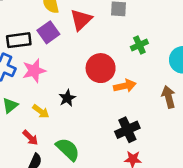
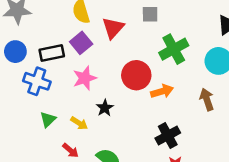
green cross: (139, 45) -> (174, 49), size x1.6
pink star: (34, 71) -> (85, 78), moved

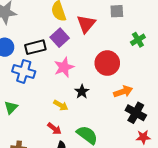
green cross: (174, 49) -> (138, 40), size x0.6
orange arrow: (162, 91) -> (123, 92), moved
green triangle: (48, 119) -> (11, 107), moved
black cross: (168, 136) -> (136, 113), turned -30

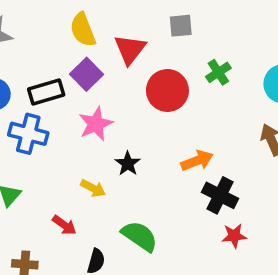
red circle: (107, 63) -> (167, 90), moved
red arrow: (54, 129) -> (64, 225), moved

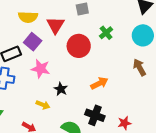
yellow semicircle: (83, 30) -> (28, 17), turned -60
pink star: (96, 124) -> (41, 69), turned -30
black cross: (220, 195) -> (95, 115), moved

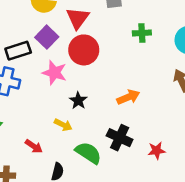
green cross: (106, 33) -> (142, 33), turned 32
red circle: (79, 46) -> (84, 50), moved
yellow arrow: (43, 105) -> (63, 125), moved

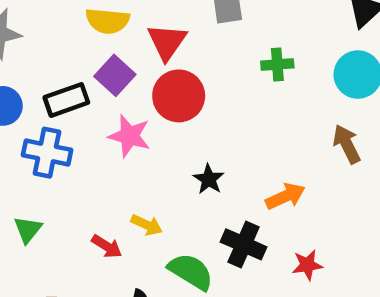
orange arrow: (128, 97) -> (285, 196), moved
black star: (78, 101) -> (209, 179), moved
red arrow: (34, 146) -> (107, 246), moved

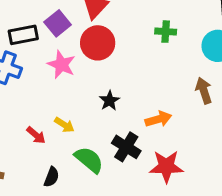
red star: (307, 265) -> (166, 166), size x1.6

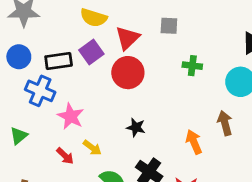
pink star: (61, 65) -> (71, 116), moved
black star: (109, 101) -> (136, 127), turned -30
orange arrow: (158, 119) -> (194, 142), moved, turned -100

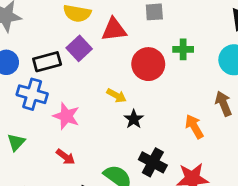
red triangle: (127, 38) -> (114, 30), turned 44
red circle: (128, 73) -> (148, 64), moved
black star: (136, 127) -> (134, 119), turned 30
yellow arrow: (92, 148) -> (116, 96), moved

